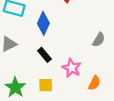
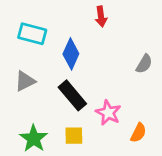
gray semicircle: (99, 40) -> (144, 64), moved
black rectangle: (45, 55) -> (72, 95), size x1.5

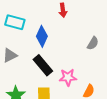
pink star: (108, 113) -> (68, 77), turned -30

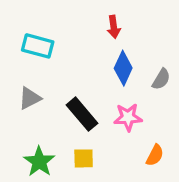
blue diamond: (42, 36) -> (123, 68), moved
pink star: (68, 77) -> (128, 117), moved

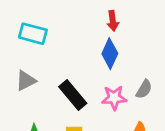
red arrow: (114, 27) -> (113, 21), moved
gray semicircle: (161, 79) -> (144, 89), moved

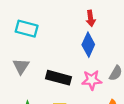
gray triangle: (26, 81) -> (21, 66), turned -30
black rectangle: (73, 95) -> (59, 78), turned -35

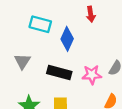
cyan rectangle: (27, 29) -> (40, 24), moved
blue diamond: (88, 45) -> (67, 39), moved

